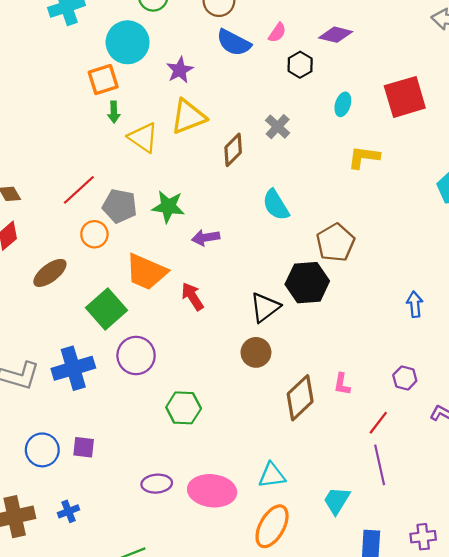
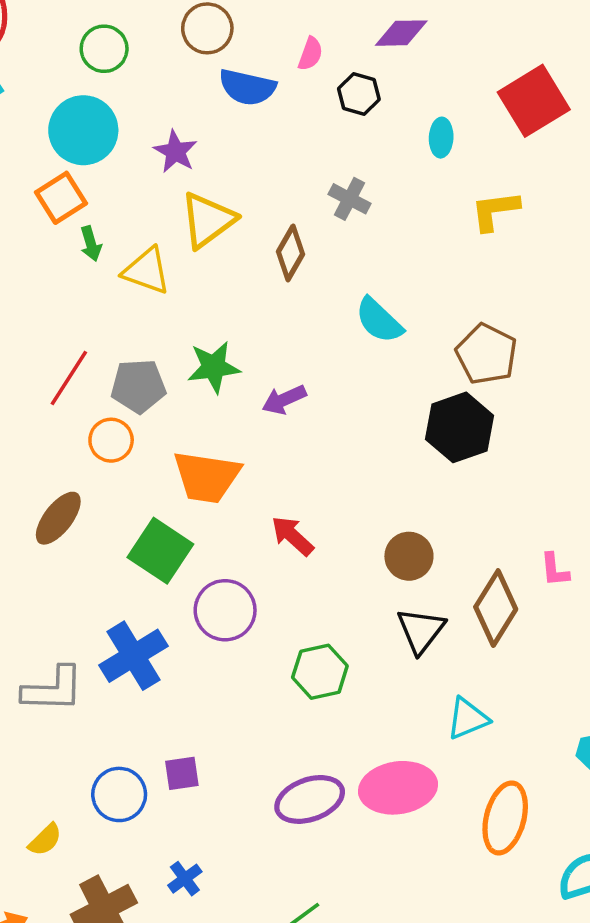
red arrow: (192, 296) -> (292, 536), moved
black triangle: (265, 307) -> (421, 630), moved
cyan triangle: (272, 475) -> (468, 718), moved
purple ellipse: (157, 484) -> (310, 799), size x1.4

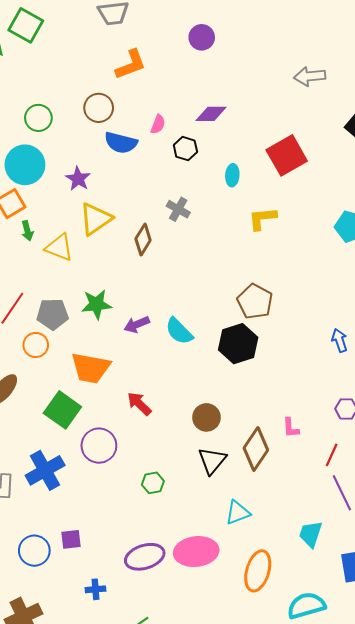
cyan semicircle: (379, 320) -> (179, 331), moved
green hexagon: (320, 672) -> (153, 483), size x0.7
blue cross: (185, 879) -> (95, 589), moved, turned 30

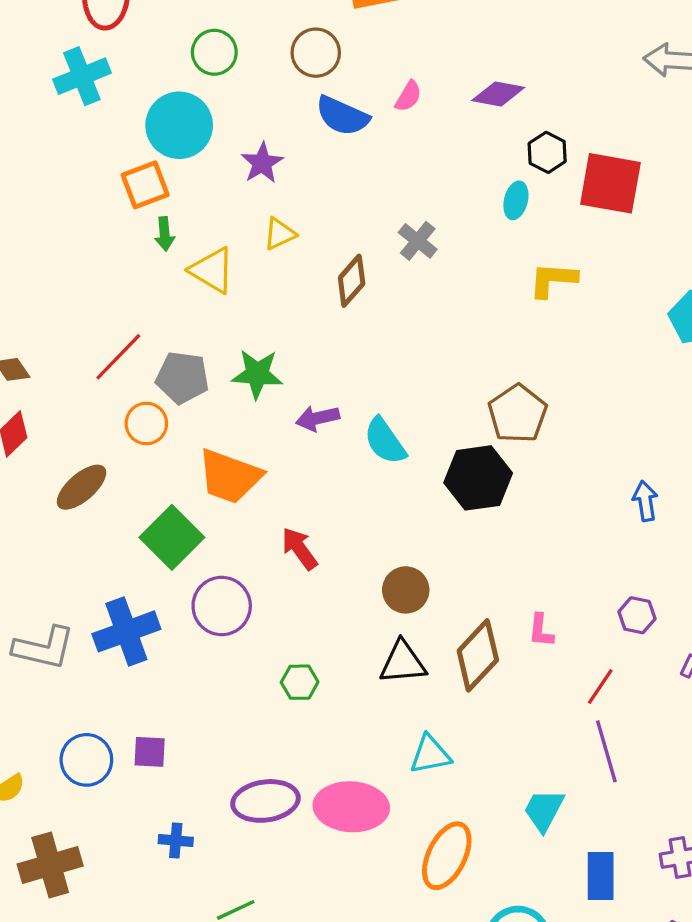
black hexagon: (185, 149) -> (547, 152), moved
red square: (287, 155) -> (610, 183), turned 30
yellow triangle: (96, 219) -> (280, 234), size x0.6
black triangle: (212, 461) -> (403, 662), turned 36

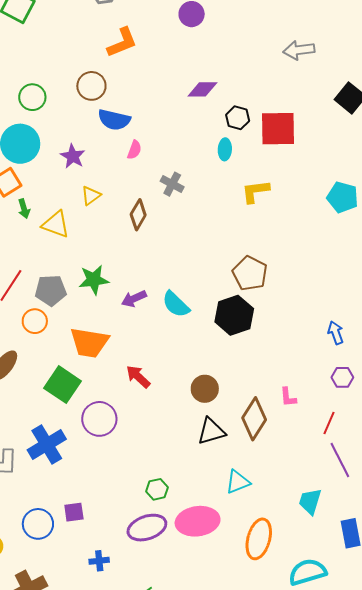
pink semicircle: (408, 96) -> (134, 150), moved
blue arrow: (645, 501) -> (336, 333), moved
green hexagon: (300, 682) -> (157, 489), moved

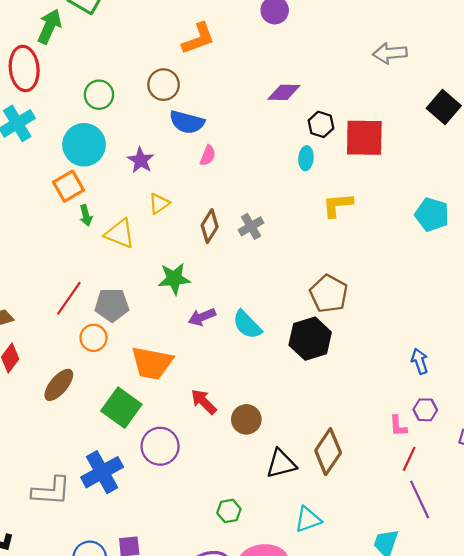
gray cross: (172, 184) -> (251, 226), moved, turned 30
green star: (94, 280) -> (174, 279), moved
brown circle: (205, 389) -> (246, 419), moved
pink L-shape: (288, 397) -> (398, 426), moved
green hexagon: (157, 489) -> (229, 511), moved

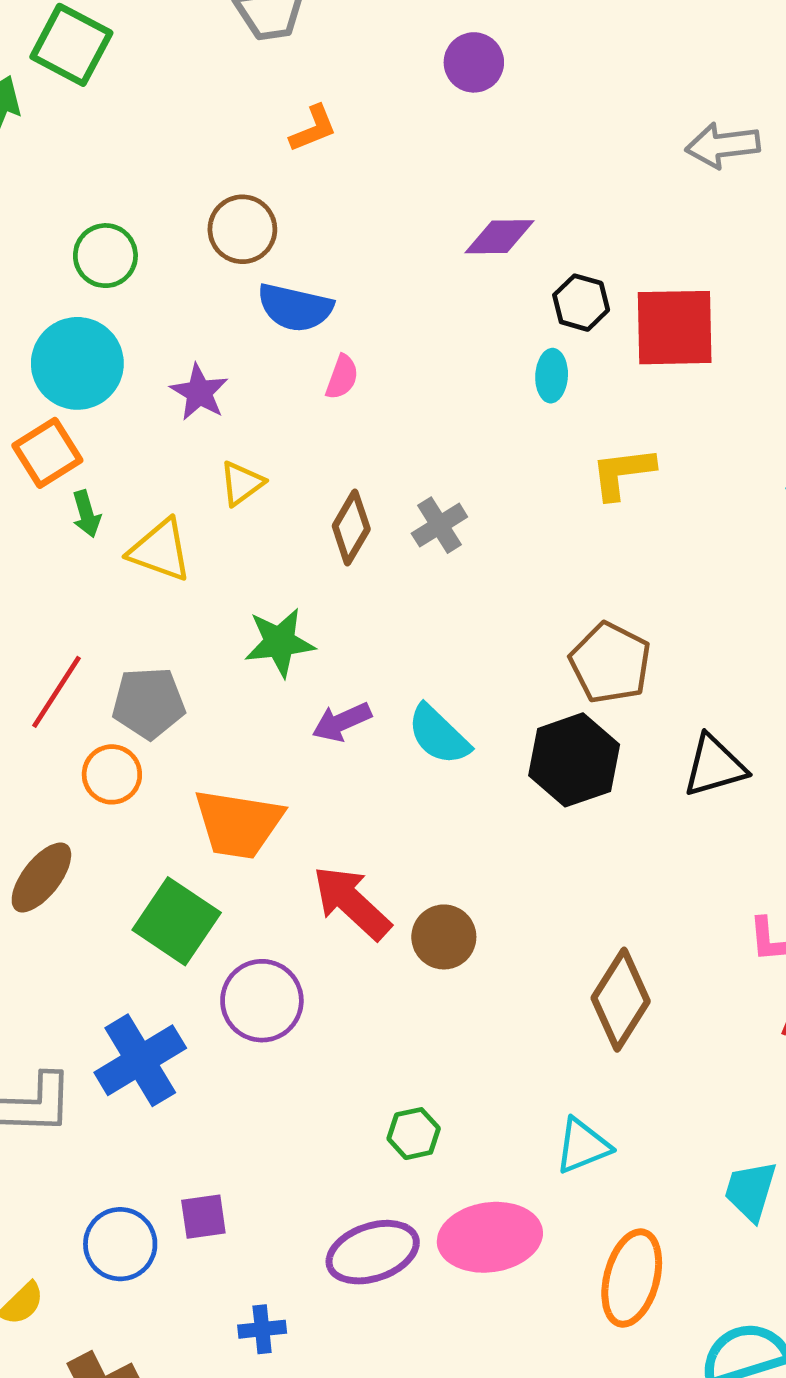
orange L-shape: (198, 39) -> (313, 129), size x0.7
red arrow: (204, 402) -> (352, 903), size x1.4
black triangle: (281, 464) -> (714, 766), moved

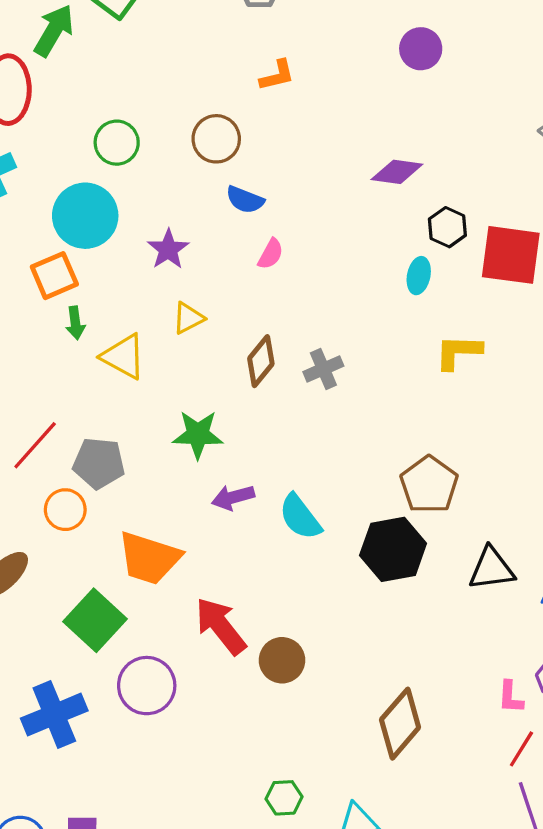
purple circle: (474, 62) -> (421, 49), moved
blue semicircle: (295, 308) -> (245, 200), size x0.7
green hexagon: (414, 1134) -> (284, 798), moved

